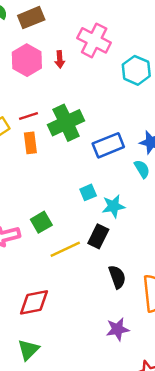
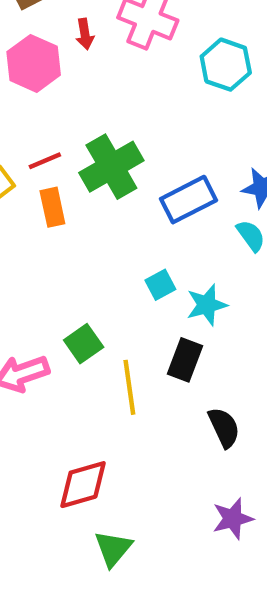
red arrow: (60, 59) -> (85, 34), moved
yellow line: (65, 249) -> (129, 387), turned -68
green triangle: (28, 350) -> (113, 549), moved

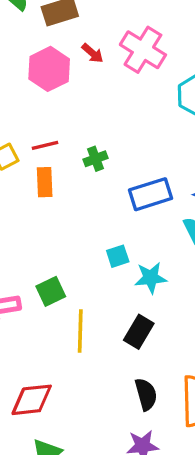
red arrow: (85, 34) -> (92, 53), turned -50
green cross: (111, 167) -> (95, 159), size x0.5
black rectangle: (185, 360) -> (139, 332), moved
black semicircle: (224, 427) -> (146, 394), moved

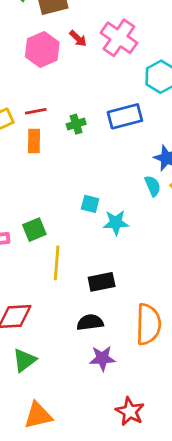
blue rectangle: (150, 194) -> (125, 116), moved
cyan square: (118, 256) -> (90, 204), turned 30
black rectangle: (139, 332) -> (102, 282), moved, turned 45
black semicircle: (146, 394) -> (90, 322), moved, turned -85

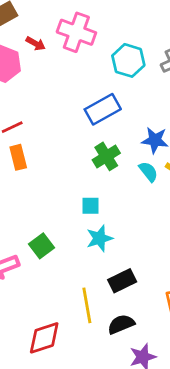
green cross: (76, 124) -> (106, 156), moved, size x1.4
cyan star: (116, 223) -> (99, 238), moved
yellow line: (57, 263) -> (87, 305), moved

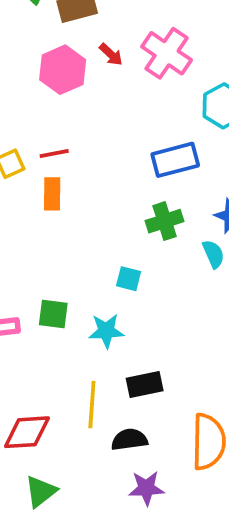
cyan star: (99, 238) -> (106, 331), moved
green square: (41, 246) -> (53, 314), turned 30

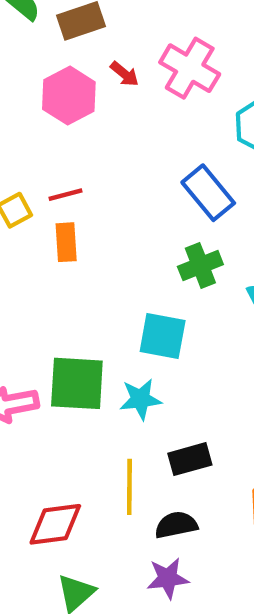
blue rectangle: (175, 160) -> (208, 193), turned 69
cyan square: (129, 279) -> (163, 336), size x1.6
green square: (53, 314) -> (77, 383), size x1.6
purple star: (146, 488) -> (168, 578), moved

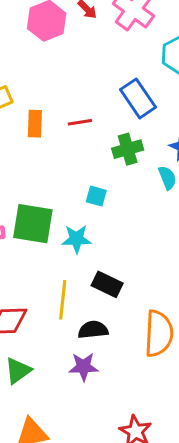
red line: (66, 195) -> (80, 122), moved
cyan square: (163, 336) -> (96, 196), size x0.6
black rectangle: (190, 459) -> (107, 284), turned 36

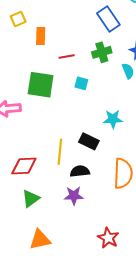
red line: (80, 122) -> (67, 57), moved
green square: (33, 224) -> (41, 85), moved
cyan star: (76, 239) -> (113, 119), moved

